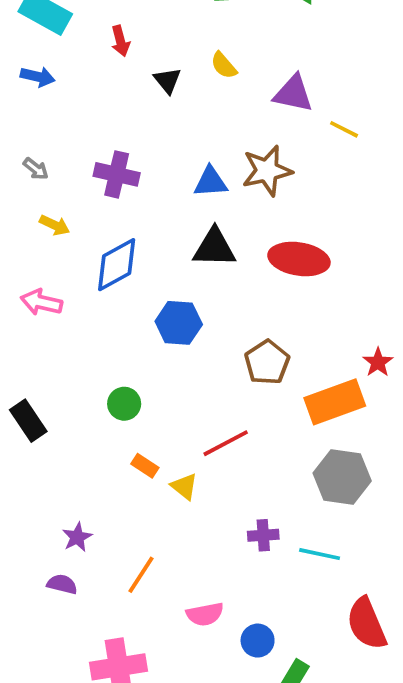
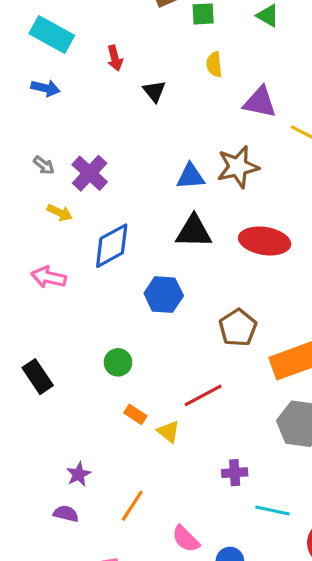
yellow semicircle: (224, 65) -> (214, 64), moved, turned 35
purple cross: (117, 174) -> (90, 173), moved, turned 30
cyan line: (320, 554) -> (272, 511), moved
pink semicircle: (205, 614) -> (186, 539), turned 56

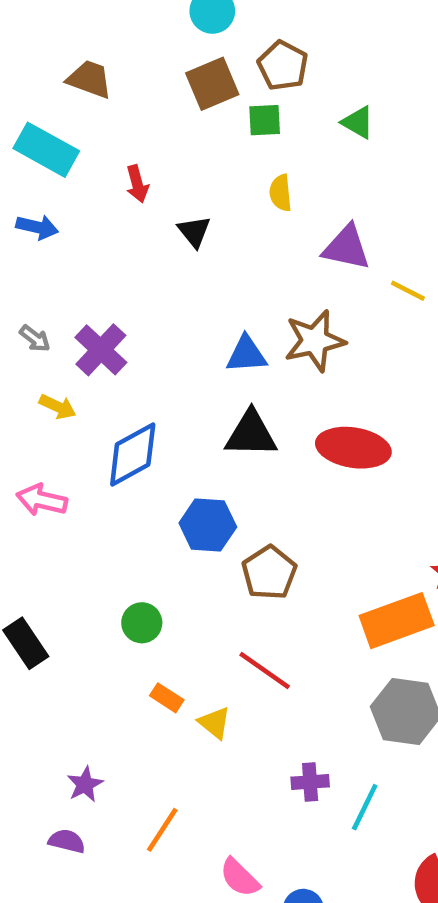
brown pentagon: (238, 328) -> (269, 573), moved
red line: (203, 395) -> (265, 671), turned 63
cyan line: (272, 511) -> (365, 807), moved, turned -76

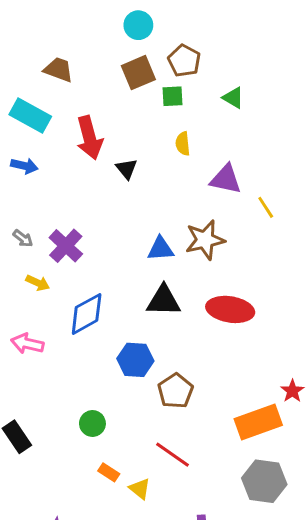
red arrow: (137, 184) -> (90, 138), size x1.8
yellow line: (408, 291) -> (266, 207), turned 30

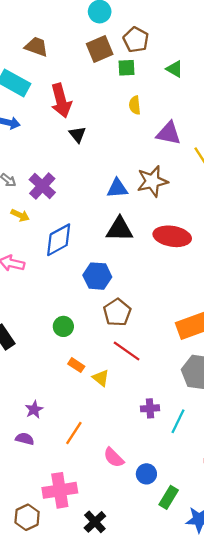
black triangle: (127, 169) -> (77, 134), moved
brown pentagon: (175, 391) -> (117, 312), moved

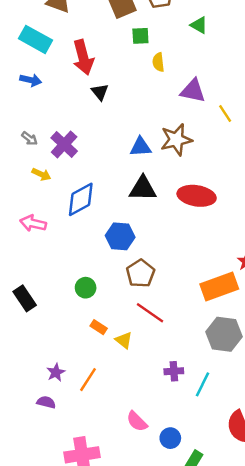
green square: (127, 68) -> (140, 36), moved
orange line: (74, 433) -> (88, 380), moved

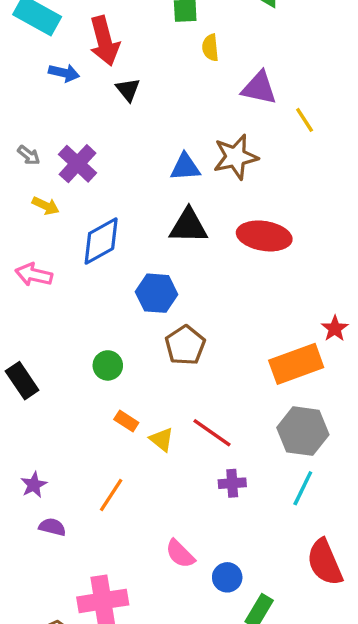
blue arrow: (31, 80) -> (64, 73), moved
red line: (150, 313) -> (212, 433), moved
purple star: (56, 372) -> (34, 485), moved
cyan line: (203, 384) -> (303, 488), moved

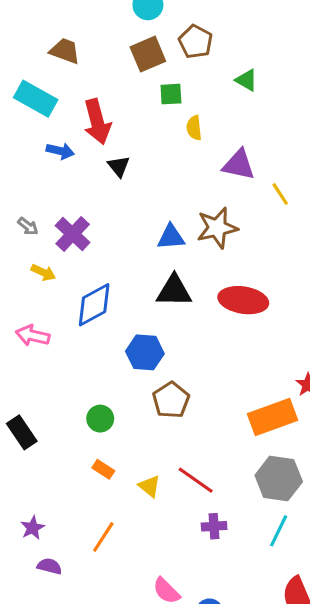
orange rectangle: (126, 421) -> (103, 469), moved

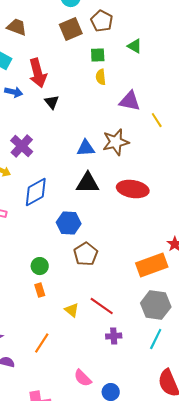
green square: (171, 94) -> (98, 55), moved
orange rectangle: (103, 469) -> (40, 290), moved, turned 40

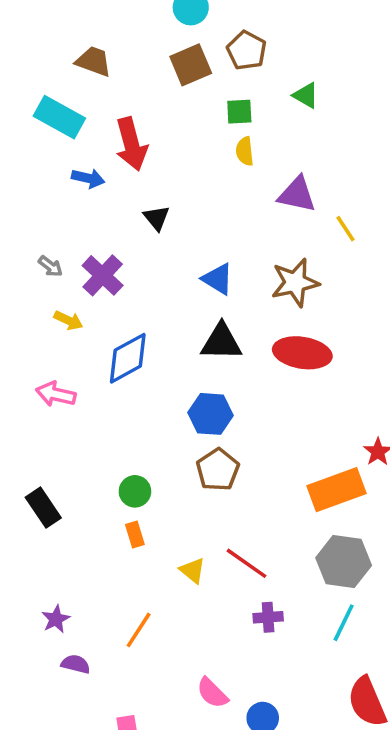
black triangle: (52, 102) -> (157, 218), moved
brown star: (116, 142) -> (295, 283), moved
blue triangle: (86, 148) -> (218, 279), turned 36
blue hexagon: (69, 223) -> (211, 414), moved

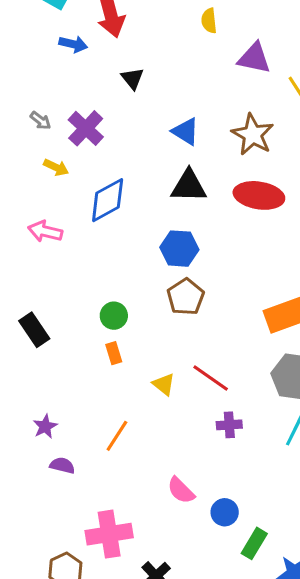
brown star: (295, 283) -> (253, 135), turned -30

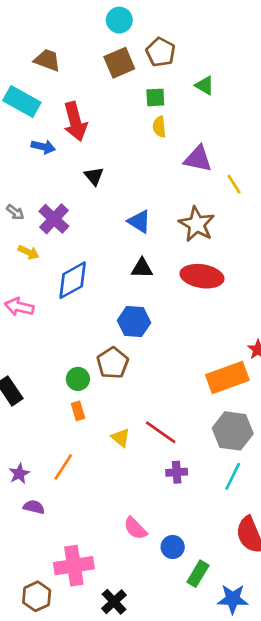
black triangle: (189, 186) -> (142, 268), size x0.7
brown pentagon: (186, 297) -> (113, 363), moved
orange line: (117, 436) -> (63, 467), moved

